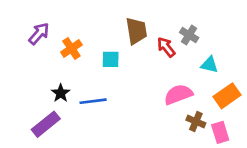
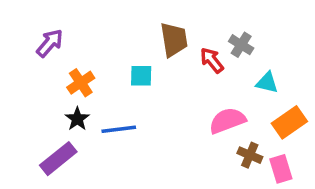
orange cross: (71, 48) -> (81, 83), moved

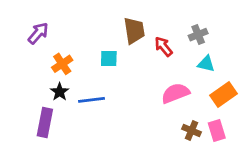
gray cross: (241, 45) -> (198, 35), moved, turned 36
brown cross: (250, 155) -> (191, 130), moved
purple rectangle: (58, 159) -> (45, 122), turned -40

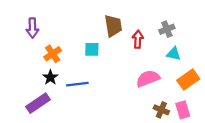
purple arrow: (38, 33) -> (32, 28), turned 138
red arrow: (163, 47) -> (138, 39), turned 42
purple rectangle: (45, 122) -> (38, 103), turned 45

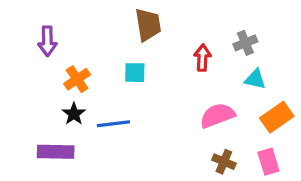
brown trapezoid: (113, 26) -> (148, 25), moved
purple rectangle: (38, 103) -> (56, 152), turned 35
brown cross: (161, 110) -> (224, 162), moved

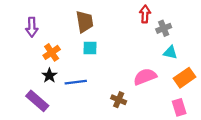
brown trapezoid: (148, 25) -> (85, 22), moved
red arrow: (202, 58) -> (145, 14), moved
purple rectangle: (56, 152) -> (37, 101), turned 40
brown cross: (224, 162) -> (119, 100), moved

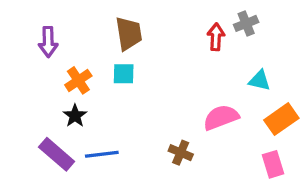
red arrow: (145, 14) -> (216, 37), moved
gray cross: (164, 28) -> (246, 23), moved
cyan square: (90, 48) -> (124, 74), moved
blue line: (76, 82) -> (102, 154), moved

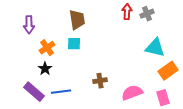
red arrow: (216, 37) -> (127, 12), moved
cyan triangle: (260, 80) -> (155, 48), size x1.5
pink semicircle: (221, 117) -> (132, 93), moved
brown cross: (181, 153) -> (100, 81), moved, turned -32

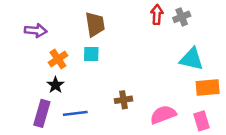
purple arrow: (29, 25) -> (36, 31), turned -84
orange rectangle: (168, 71) -> (208, 87), turned 30
purple rectangle: (34, 92) -> (42, 113), turned 65

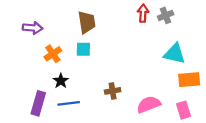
black star: (55, 85) -> (61, 81), moved

